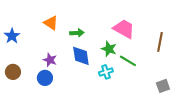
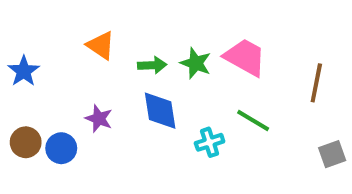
green star: (109, 49) -> (196, 63), moved
blue circle: (45, 78) -> (61, 148), moved
gray square: (163, 86) -> (332, 154), moved

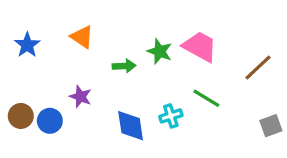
green arrow: (152, 65) -> (124, 66), moved
blue star: (24, 71) -> (27, 45), moved
brown line: (316, 83) -> (258, 68), turned 36
blue diamond: (160, 111) -> (131, 126), moved

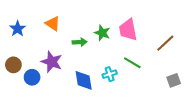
pink trapezoid: (200, 47) -> (128, 30), turned -130
purple star: (80, 97) -> (52, 62), size x1.5
brown circle: (21, 116) -> (13, 65), moved

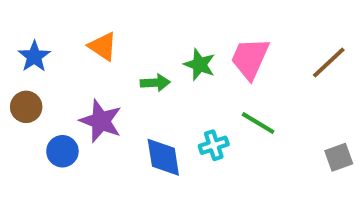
pink trapezoid: (128, 30) -> (250, 58), turned 35
brown line: (165, 43) -> (329, 62), moved
brown circle: (13, 65) -> (26, 107), moved

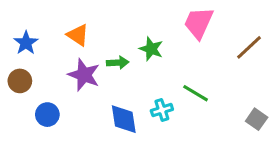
pink trapezoid: (250, 58) -> (199, 23), moved
purple star: (101, 121) -> (84, 75), moved
gray square: (339, 157) -> (257, 119), turned -35

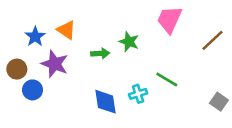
blue star: (26, 43) -> (35, 36), moved
purple star: (84, 75) -> (55, 64), moved
blue circle: (47, 115) -> (33, 90), moved

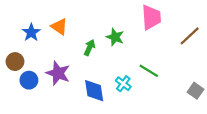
pink trapezoid: (169, 20) -> (151, 17), turned 152
green arrow: (100, 53) -> (89, 48), turned -63
purple star: (55, 64) -> (58, 73), moved
cyan cross: (138, 94) -> (123, 84), turned -35

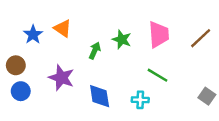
pink trapezoid: (151, 17) -> (159, 35), moved
blue circle: (29, 80) -> (21, 91), moved
cyan cross: (123, 84) -> (140, 100), moved, turned -35

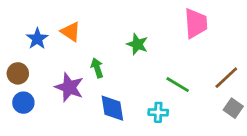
pink trapezoid: (159, 35) -> (196, 23), moved
brown line: (201, 38) -> (226, 78), moved
green arrow: (95, 51) -> (97, 68), moved, turned -42

